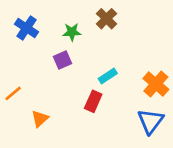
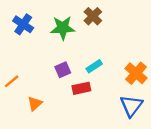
green star: (72, 32) -> (63, 28), size x1.5
purple square: (63, 60) -> (63, 70), moved
red rectangle: (93, 101) -> (81, 88), turned 54

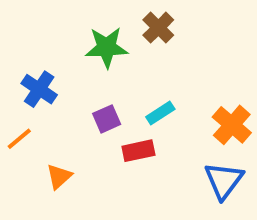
blue cross: (23, 24) -> (39, 89), moved

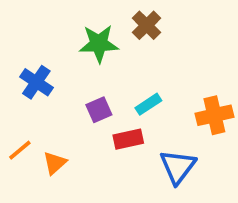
orange cross: (232, 125) -> (214, 115), turned 36
orange line: (19, 139) -> (20, 150), moved
blue triangle: (224, 180) -> (178, 167), moved

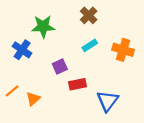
green star: (99, 44) -> (43, 27), moved
cyan rectangle: (148, 104) -> (90, 45), moved
orange cross: (214, 115) -> (123, 50), moved, turned 30

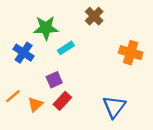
cyan rectangle: (90, 45) -> (66, 48), moved
purple square: (60, 66) -> (54, 80), moved
red rectangle: (78, 84) -> (62, 101), moved, turned -35

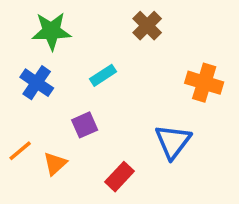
green star: (46, 28) -> (51, 31), moved
red rectangle: (62, 101) -> (120, 177), moved
blue triangle: (114, 107) -> (173, 142), moved

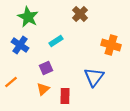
green star: (51, 31) -> (28, 17), turned 30
orange triangle: (55, 164) -> (43, 89), moved
red rectangle: (120, 177) -> (65, 96), turned -42

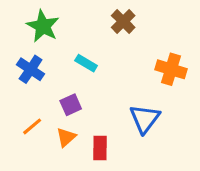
cyan rectangle: (56, 41) -> (86, 63), turned 64
orange line: (11, 82) -> (32, 126), moved

